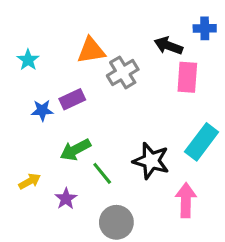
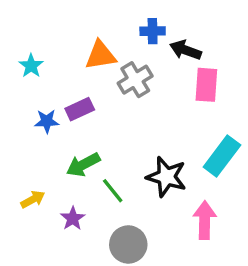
blue cross: (205, 28) -> (153, 31), moved

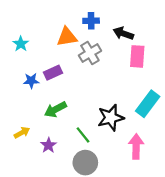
blue cross: (153, 31) -> (91, 21), moved
black star: (166, 177) -> (111, 118), turned -30
green line: (113, 191) -> (83, 135), moved

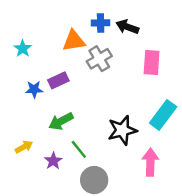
black arrow: (123, 33) -> (127, 27), moved
green line: (83, 135) -> (79, 149), moved

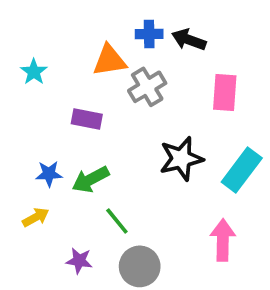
purple rectangle: (58, 80) -> (87, 119), turned 36
blue star: (34, 89) -> (49, 174), moved
black star: (122, 130) -> (181, 159), moved
purple star: (53, 161) -> (79, 261), moved, turned -30

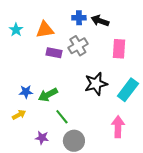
orange triangle: (109, 60) -> (45, 30), moved
cyan star: (34, 72) -> (16, 30), moved
purple rectangle: (87, 119) -> (54, 53), moved

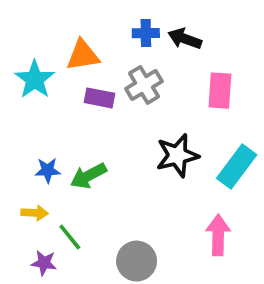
cyan star: (16, 30) -> (35, 79), moved, size x1.5
yellow arrow: (19, 115) -> (35, 213), turned 32
green line: (62, 117) -> (70, 237), moved
purple star: (42, 138) -> (44, 263), moved

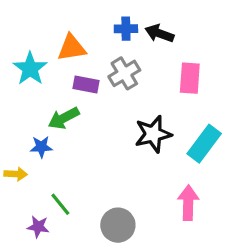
green arrow: (88, 176) -> (64, 118), moved
yellow arrow: (35, 213) -> (16, 174), moved

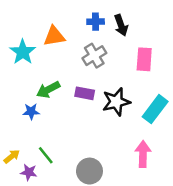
black arrow: (159, 33) -> (121, 25), turned -130
purple rectangle: (86, 85) -> (85, 93), moved
yellow arrow: (16, 174) -> (12, 156), moved, turned -42

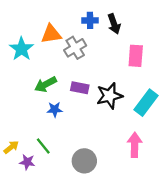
gray cross: (94, 56) -> (75, 48), moved
blue star: (31, 112) -> (55, 109), moved

